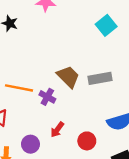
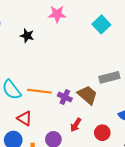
cyan square: (106, 25) -> (101, 24), moved
brown trapezoid: (68, 77) -> (87, 95), moved

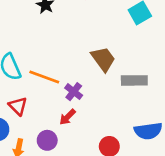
brown trapezoid: (87, 95) -> (103, 59), moved
red arrow: (76, 125) -> (68, 117), moved

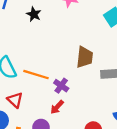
brown trapezoid: (103, 59) -> (85, 57), turned 45

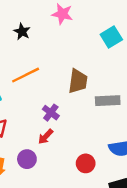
orange line: (36, 75) -> (26, 75), moved, turned -45

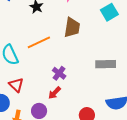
brown trapezoid: (78, 81) -> (72, 28), moved

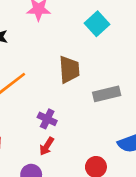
brown trapezoid: (72, 28) -> (69, 69), moved

